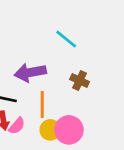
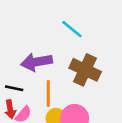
brown cross: (80, 80) -> (85, 70), size x1.6

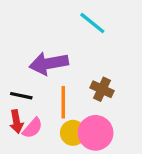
brown cross: (85, 70) -> (102, 89), moved, size x0.6

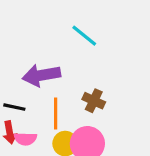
pink semicircle: (33, 128) -> (25, 139), turned 50

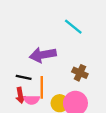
orange line: (56, 113) -> (42, 87), moved

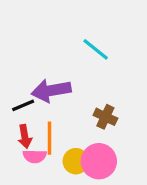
black line: (24, 77) -> (23, 105), moved, turned -35
red arrow: (20, 95) -> (25, 137), moved

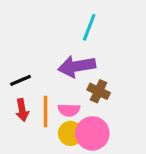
cyan line: (96, 49) -> (89, 27), turned 72
purple arrow: (51, 90) -> (77, 66), moved
pink semicircle: (35, 156) -> (69, 110), moved

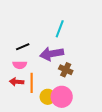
black line: (21, 80) -> (23, 47), moved
red arrow: (22, 110) -> (17, 82), turned 104
pink semicircle: (69, 110) -> (20, 65), moved

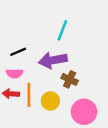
yellow circle: (48, 97) -> (50, 101), moved
pink circle: (62, 97) -> (84, 112), moved

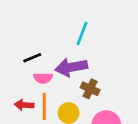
pink semicircle: (14, 73) -> (43, 78), moved

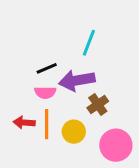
black line: (32, 58) -> (47, 68), moved
brown cross: (90, 89) -> (98, 105), turned 30

